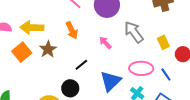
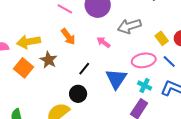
gray arrow: (134, 32) -> (129, 26), turned -60
yellow rectangle: (163, 42) -> (162, 38), moved

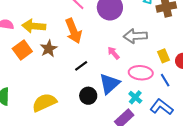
orange arrow: (68, 37) -> (73, 31), size x1.4
pink arrow: (103, 42) -> (114, 53), moved
black circle: (78, 94) -> (88, 96), moved

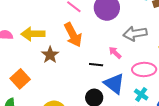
orange square: (22, 50) -> (20, 79), moved
black line: (81, 66) -> (96, 65), moved, turned 48
blue triangle: (110, 84) -> (114, 84), turned -35

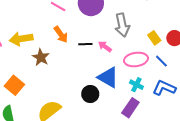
gray arrow: (135, 34) -> (122, 25), turned -85
orange arrow: (73, 35) -> (61, 34), size x0.7
black line: (96, 65) -> (85, 44), moved

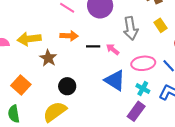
orange arrow: (61, 34) -> (69, 36), turned -54
yellow rectangle: (154, 38) -> (160, 25), moved
black circle: (90, 94) -> (67, 86), moved

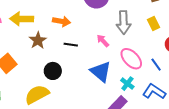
black line: (93, 46) -> (71, 45), moved
pink ellipse: (143, 63) -> (131, 59), turned 45

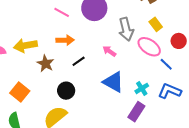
black line: (71, 45) -> (79, 61), turned -32
pink ellipse: (131, 59) -> (149, 47), moved
cyan cross: (127, 84) -> (142, 88), turned 32

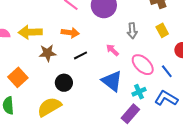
gray arrow: (126, 29) -> (132, 31), size x0.7
pink ellipse: (149, 47) -> (143, 65), moved
brown star: (46, 64) -> (48, 53), turned 30

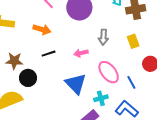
pink arrow: (112, 50) -> (81, 53), turned -64
brown star: (48, 53) -> (14, 61), moved

